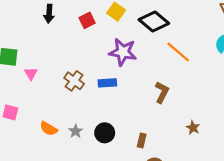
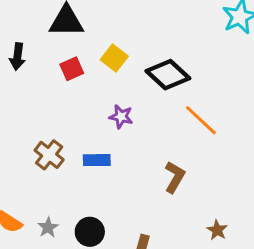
purple star: (123, 52) -> (121, 117), size x0.6

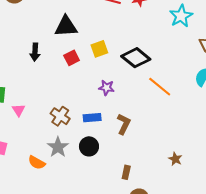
yellow square: (114, 58) -> (99, 49), turned 36
brown L-shape: (175, 177) -> (124, 124), moved
gray star: (48, 227) -> (58, 147), moved, size x1.5
black circle: (90, 232) -> (89, 146), moved

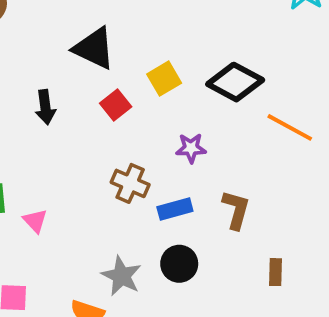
black triangle: (66, 26) -> (94, 48), turned 40
brown cross: (60, 116) -> (130, 183), moved
brown rectangle: (126, 172) -> (275, 272), moved

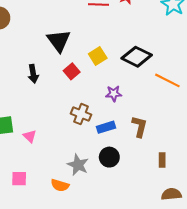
black triangle: (94, 48) -> (59, 41), turned 30

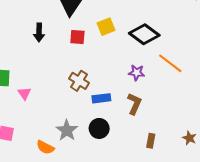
red square: (72, 71) -> (77, 37), turned 35
purple star: (114, 94) -> (137, 73), moved

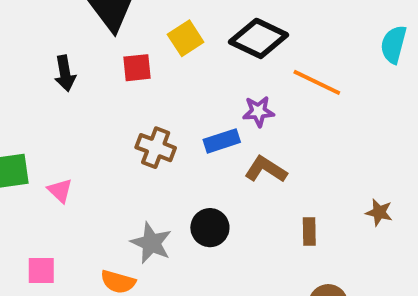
blue rectangle: (101, 98) -> (222, 141), moved
brown L-shape: (134, 104) -> (266, 169), turned -70

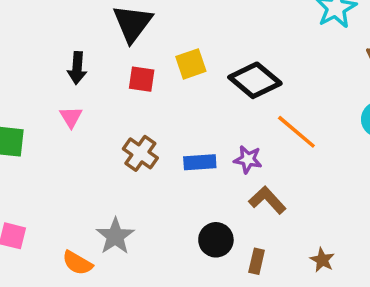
purple star: (258, 111) -> (248, 159), moved
brown L-shape: (266, 169) -> (267, 200), moved
pink triangle: (60, 190) -> (71, 117), moved
black circle: (210, 228) -> (216, 240), moved

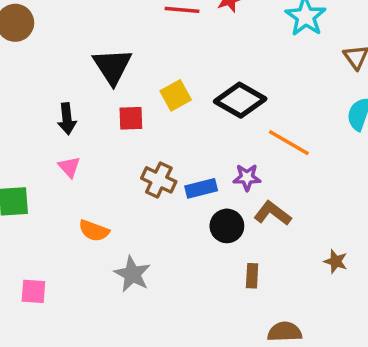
brown cross: (140, 153) -> (159, 180), moved
black circle: (216, 240) -> (227, 226), moved
brown rectangle: (257, 261) -> (252, 276), moved
orange semicircle: (77, 263) -> (94, 231), moved

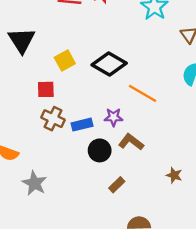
red square: (131, 118) -> (46, 89), moved
brown rectangle: (252, 276) -> (117, 185), turned 42

